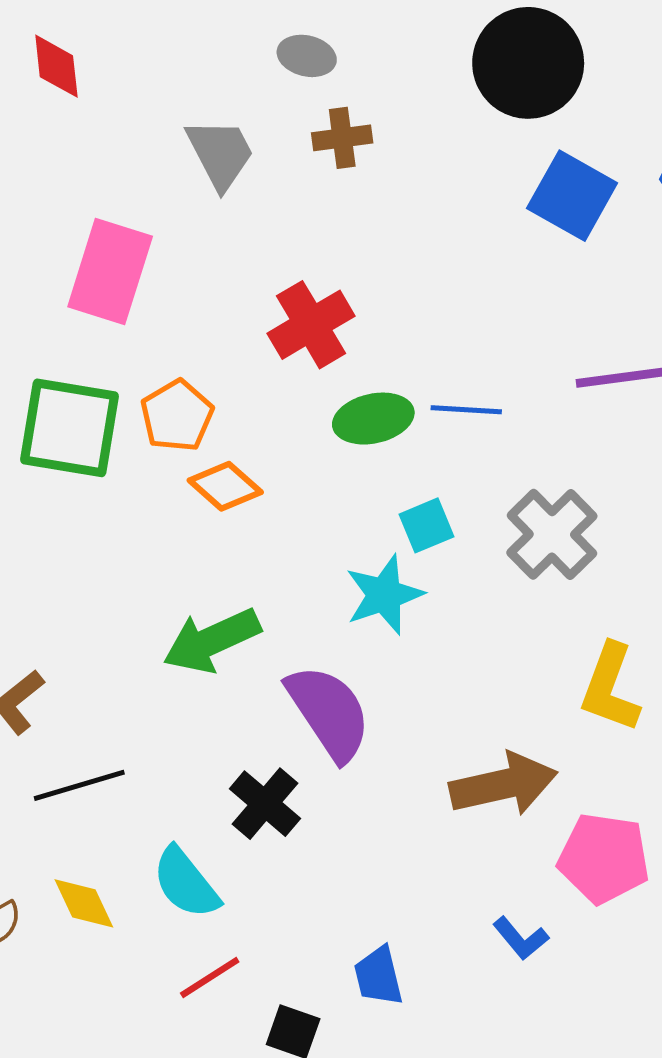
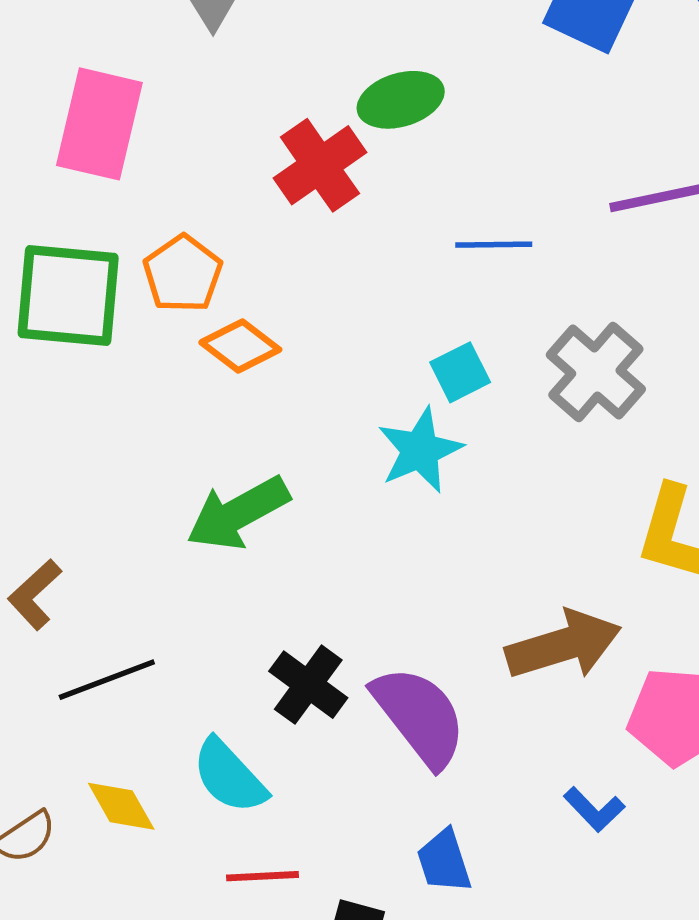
green ellipse: (373, 419) -> (401, 100), moved
purple semicircle: (329, 712) -> (419, 716), moved
red line: (210, 978) -> (262, 876), turned 34

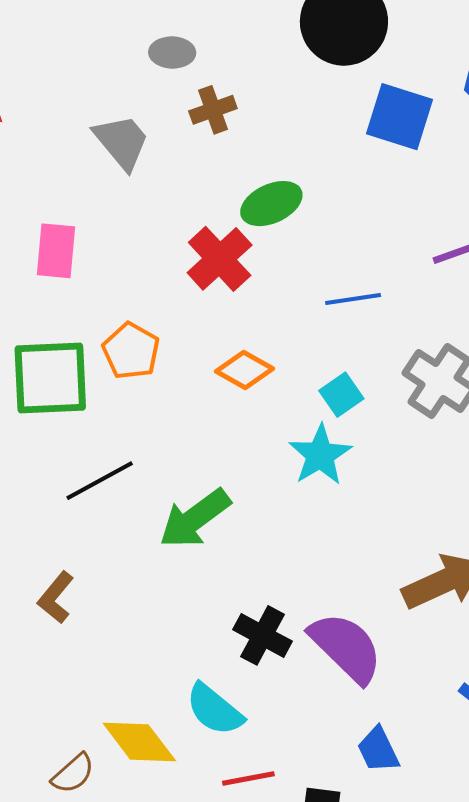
pink rectangle: (99, 124) -> (56, 251), size x0.7
orange diamond: (240, 346) -> (244, 370), moved
black line: (107, 680) -> (100, 481), moved
yellow diamond: (121, 806) -> (139, 742), size x1.4

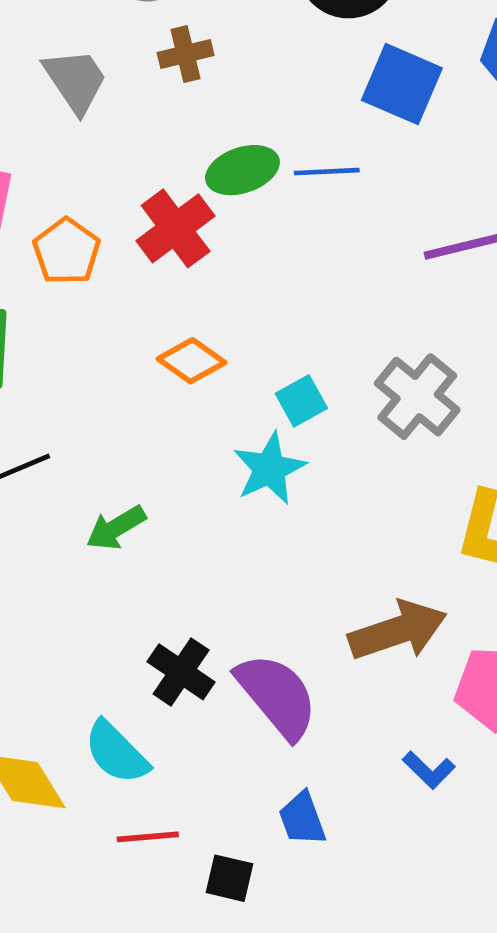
blue line: (353, 299) -> (327, 172), moved
orange pentagon: (131, 351) -> (67, 251), moved
green arrow: (195, 519) -> (116, 528), size x0.7

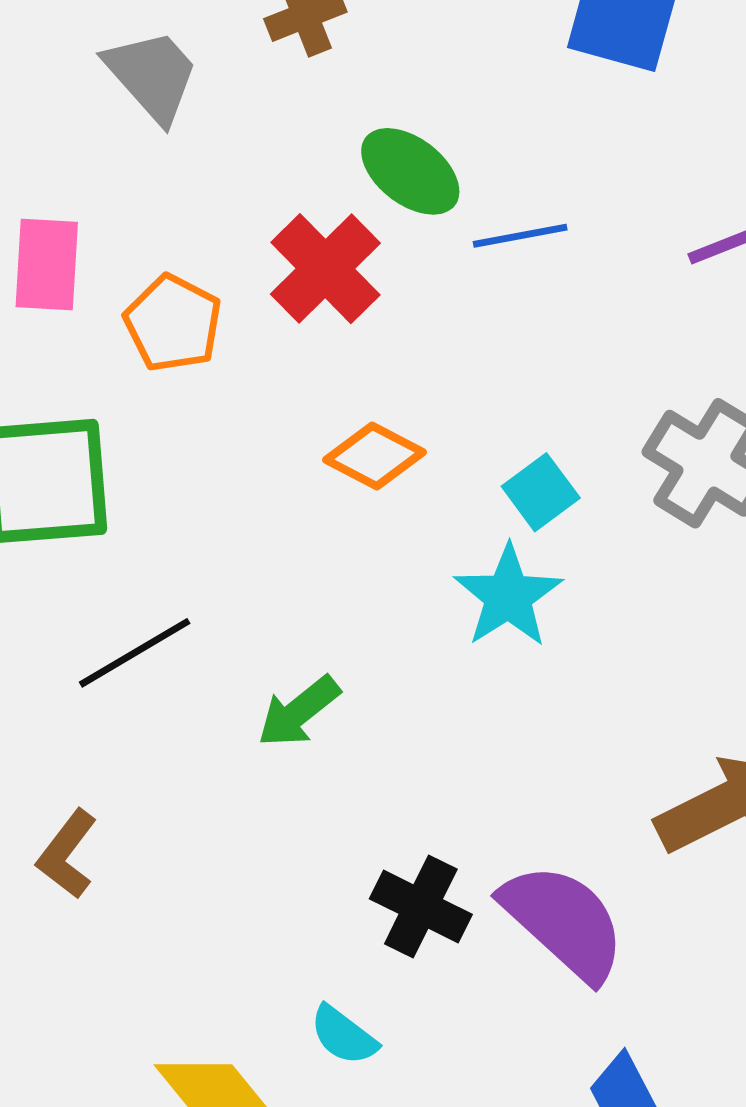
green ellipse: (242, 170) -> (410, 171), turned 64
blue line: (327, 172) -> (520, 236), moved
cyan semicircle: (116, 753) -> (344, 1035), size x0.7

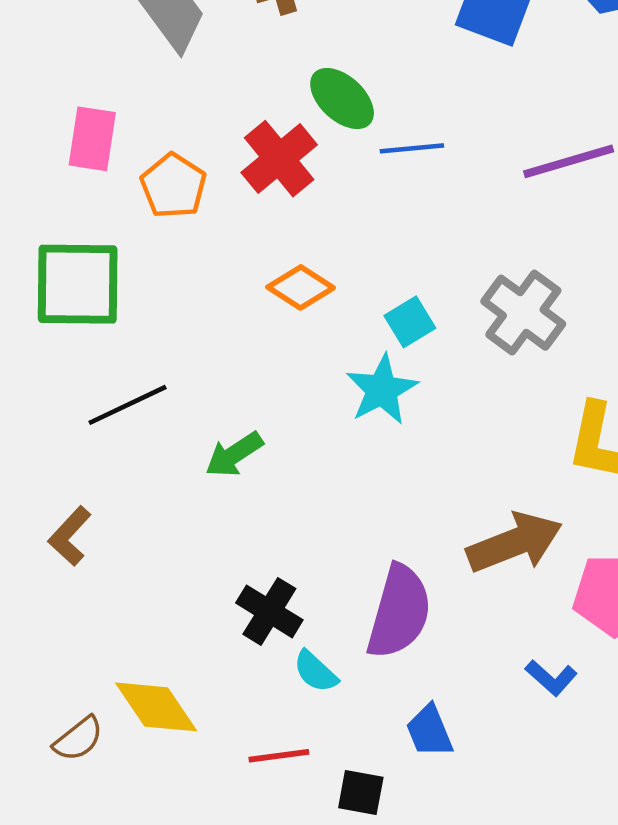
black cross: (421, 907) -> (269, 611), moved
purple semicircle: (564, 922) -> (399, 612), turned 58
cyan semicircle: (344, 1035) -> (316, 672), moved

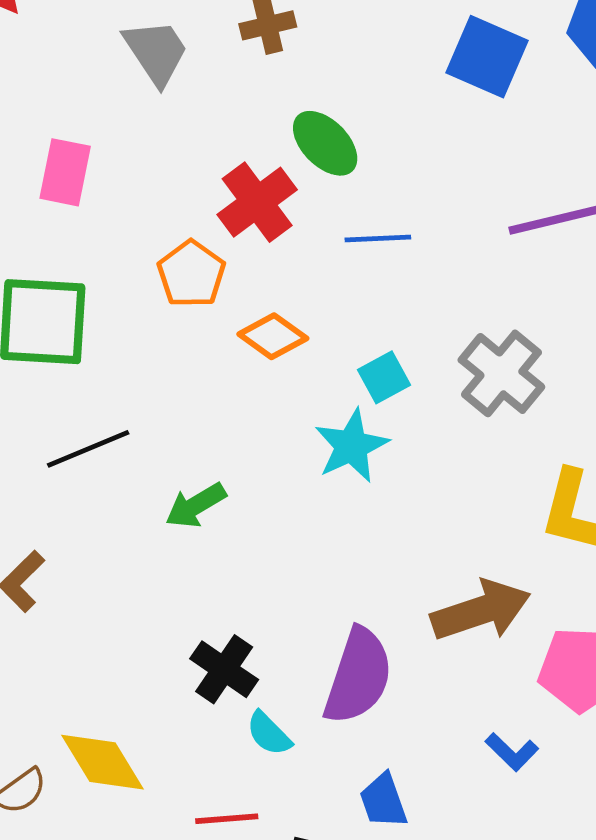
blue line: (412, 148) -> (378, 239), moved
orange pentagon: (173, 186) -> (191, 274), moved

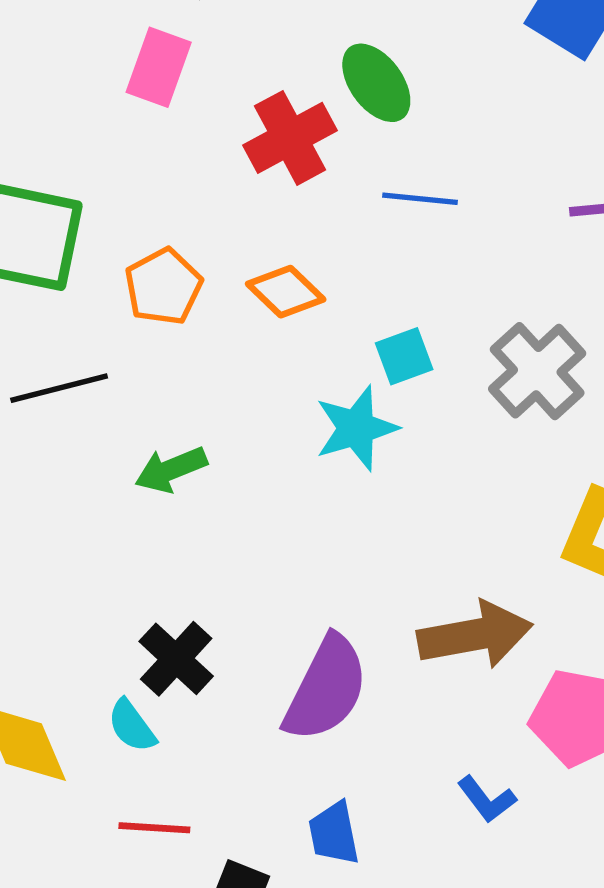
pink rectangle: (65, 172) -> (159, 67), moved
orange pentagon: (191, 274) -> (163, 287), moved
cyan semicircle: (269, 734) -> (132, 726), moved

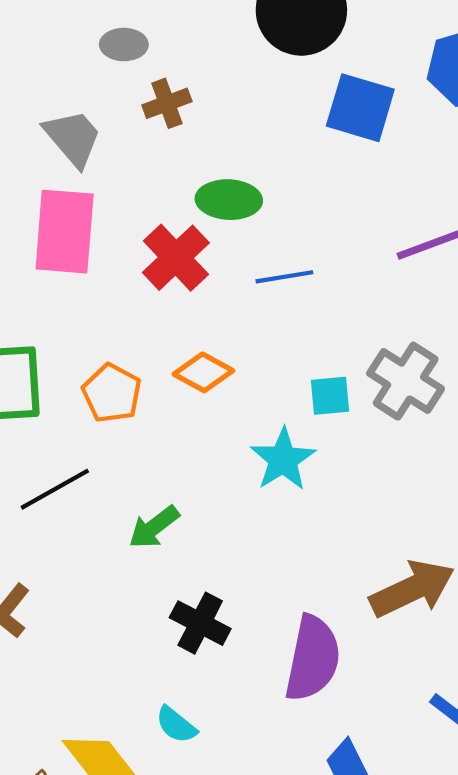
pink rectangle: (159, 67) -> (65, 232), size x1.5
green ellipse: (376, 83) -> (229, 200), turned -36
cyan square: (404, 356) -> (330, 396), moved, turned 30
black cross: (176, 659) -> (200, 623), moved

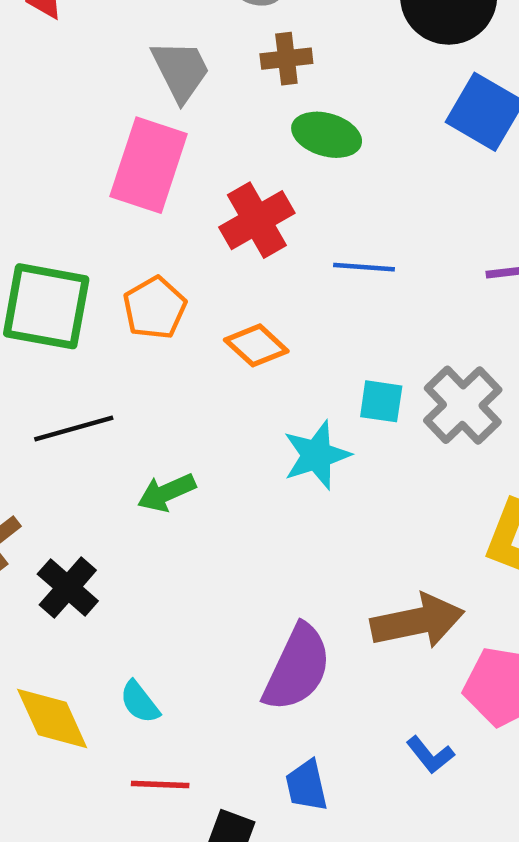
green ellipse: (229, 200) -> (327, 135), moved
orange pentagon: (112, 393) -> (155, 308), moved
black cross: (200, 623) -> (68, 587), moved

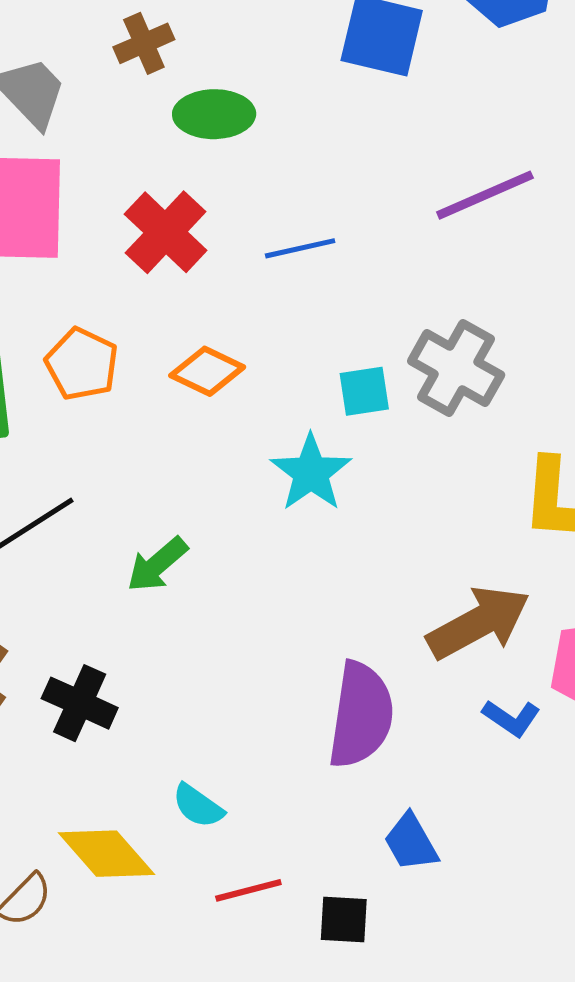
blue L-shape: (430, 755) -> (511, 718), moved

